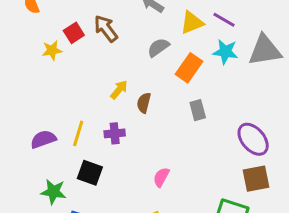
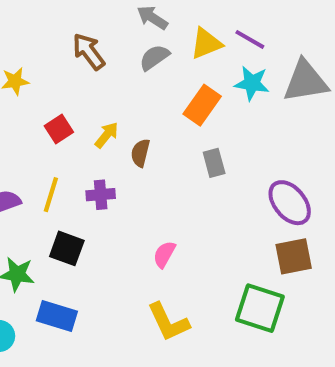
red square: (74, 33) -> (59, 129), moved
gray semicircle: (158, 47) -> (154, 57), moved

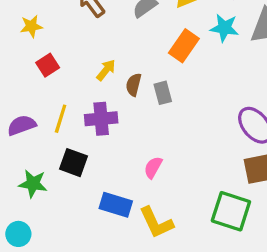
red square: (59, 129) -> (48, 65), moved
gray rectangle: (214, 163) -> (163, 93), moved
purple cross: (101, 195) -> (101, 119), size x1.4
blue rectangle: (57, 316) -> (116, 205), moved

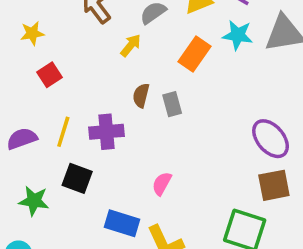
yellow arrow: (106, 70) -> (131, 45), moved

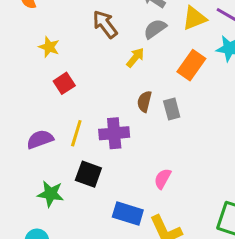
yellow star: (32, 33) -> (49, 47), turned 30

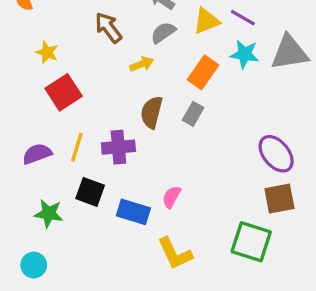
yellow arrow: (135, 58) -> (142, 64), turned 30
red square: (64, 83) -> (64, 92), size x1.5
brown semicircle: (144, 101) -> (152, 112), size x1.4
gray rectangle: (172, 109) -> (193, 114), moved, turned 45
blue rectangle: (128, 214) -> (133, 212), moved

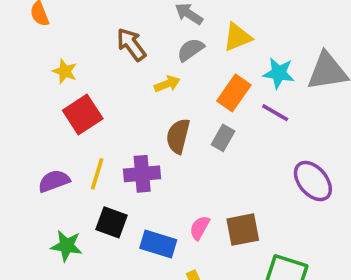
purple line: (243, 18) -> (275, 113), moved
brown square: (279, 199) -> (243, 230), moved

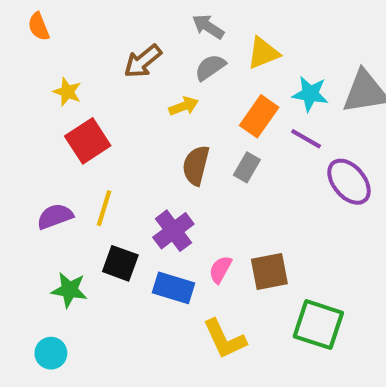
brown arrow: (131, 44) -> (143, 61), turned -92
purple cross: (142, 174) -> (173, 231), moved, turned -32
purple ellipse: (313, 181) -> (349, 182), moved

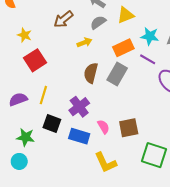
orange rectangle: (259, 116) -> (123, 48), turned 30
gray rectangle: (247, 167) -> (117, 74), size x1.5
pink semicircle: (220, 269) -> (103, 127), turned 120
cyan circle: (51, 353) -> (19, 161), moved

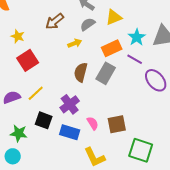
cyan star: (150, 36) -> (137, 37), turned 30
yellow line: (43, 95) -> (36, 93), turned 30

